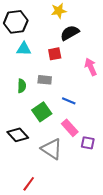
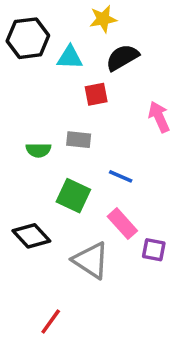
cyan triangle: (24, 49) -> (70, 57), moved
green semicircle: (22, 86) -> (38, 150), turned 88
green square: (42, 112) -> (73, 196), turned -30

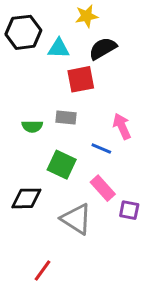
red square: (96, 94) -> (81, 79), size x1.4
pink arrow: (159, 117) -> (122, 126), moved
black diamond: (31, 236) -> (26, 198), turned -48

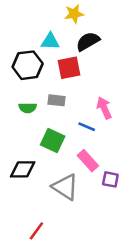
black hexagon: (23, 32) -> (28, 65), moved

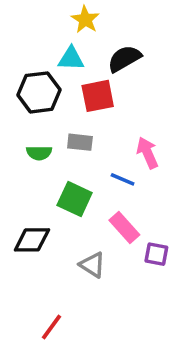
yellow star: (74, 14) -> (85, 20), moved, turned -30
gray triangle: (65, 187) -> (92, 265), size x0.7

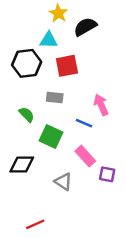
black semicircle: (124, 59) -> (85, 27), moved
green semicircle: (39, 153) -> (27, 115), moved, turned -133
red line: (52, 327) -> (35, 224), turned 30

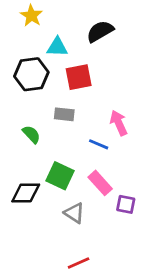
yellow star: (58, 13) -> (31, 16), moved
green square: (51, 137) -> (60, 176), moved
red line: (35, 224) -> (79, 263), moved

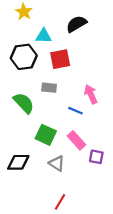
green semicircle: (31, 134) -> (24, 103), size x1.5
black diamond: (26, 193) -> (18, 162), moved
red line: (79, 263) -> (60, 202), turned -35

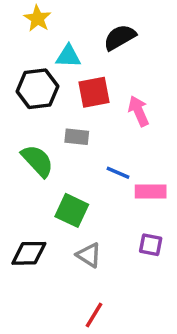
pink arrow: (91, 94) -> (139, 111), moved
pink rectangle: (77, 140) -> (151, 192), moved, turned -48

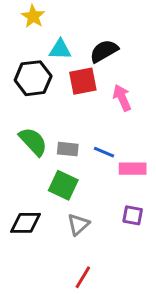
black semicircle: (120, 37) -> (104, 51), moved
gray rectangle: (77, 137) -> (68, 149), moved
gray triangle: (89, 255) -> (78, 224), turned 45

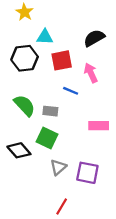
black semicircle: (104, 51) -> (94, 38), moved
blue line: (104, 152) -> (71, 91), moved
purple square: (133, 215) -> (87, 173), moved, size x1.5
black diamond: (26, 223) -> (19, 150), moved, turned 50

